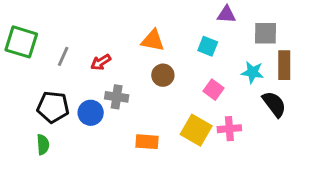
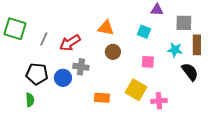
red arrow: (101, 62) -> (70, 43), size x1.5
pink square: (213, 90) -> (148, 62), turned -32
pink cross: (229, 129) -> (159, 101), moved

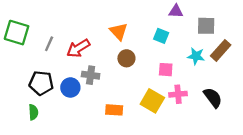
orange triangle: (106, 28) -> (119, 31), turned 36
brown rectangle: (197, 45) -> (221, 50), turned 42
black semicircle: (190, 72) -> (213, 98), moved
pink cross: (159, 101) -> (178, 94), moved

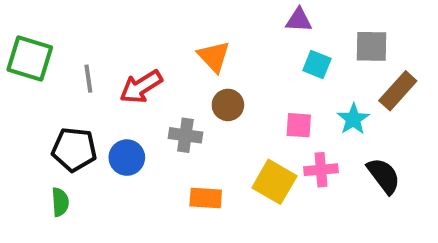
purple triangle: (176, 11) -> (299, 20), moved
cyan square: (161, 36) -> (317, 65), moved
gray line: (49, 44) -> (88, 79), turned -32
cyan star: (196, 56) -> (353, 119), moved, turned 30
gray cross: (91, 75) -> (185, 135), moved

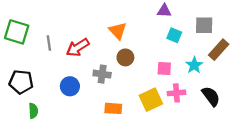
black pentagon: (74, 149) -> (21, 82), moved
yellow square: (274, 182) -> (151, 100), turned 35

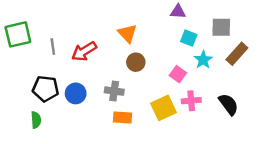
green square: (17, 32) -> (18, 34), turned -30
cyan star: (194, 65) -> (203, 60), moved
pink square: (164, 69) -> (178, 74), turned 32
gray cross: (102, 74) -> (114, 91), moved
black pentagon: (21, 82) -> (46, 89), moved

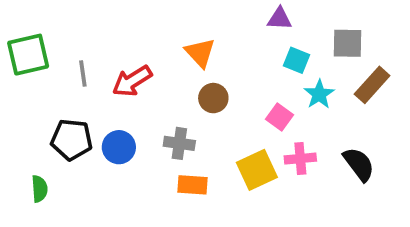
green semicircle: (36, 120) -> (39, 189), moved

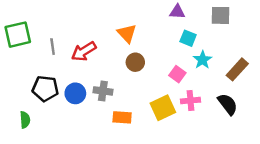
gray square: (348, 43) -> (220, 15), moved
brown rectangle: (372, 85) -> (237, 69), moved
gray cross: (179, 143) -> (103, 91), moved

